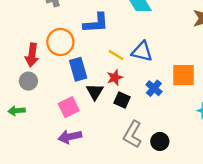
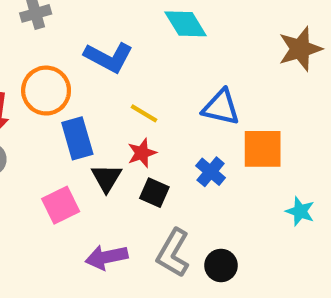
blue L-shape: (96, 23) -> (109, 57), turned 32
blue triangle: (142, 51) -> (221, 107), moved
purple arrow: (70, 137) -> (106, 257), moved

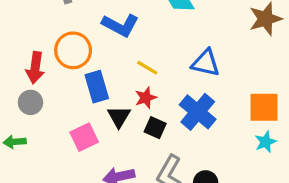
orange square: (263, 149) -> (264, 107), moved
blue cross: (211, 172) -> (198, 112), size x1.6
cyan star: (300, 211) -> (266, 142), turned 30

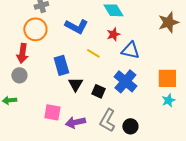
orange circle: (73, 50) -> (35, 29), moved
red star: (146, 98) -> (113, 34), moved
pink square: (84, 137) -> (52, 112), moved, turned 36

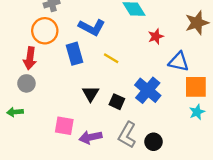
red star: (113, 34) -> (156, 36), moved
blue triangle: (130, 50) -> (179, 62), moved
blue rectangle: (61, 65) -> (75, 54), moved

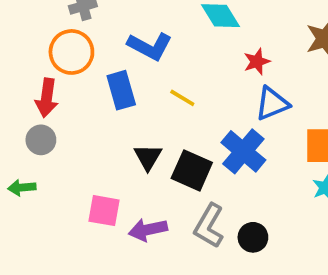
blue triangle: (179, 62) -> (272, 104), moved, turned -35
black square: (117, 102) -> (192, 170), size x1.5

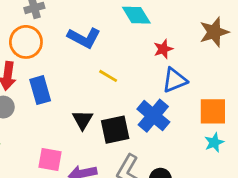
blue rectangle: (121, 90) -> (40, 90), moved
black square: (192, 170) -> (115, 130), turned -36

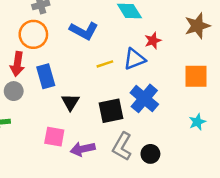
yellow line: (108, 76) -> (105, 64), turned -49
blue triangle: (175, 80) -> (134, 59), moved
orange square: (213, 111) -> (196, 76), moved
black triangle: (83, 120) -> (70, 102), moved

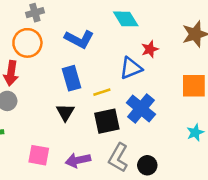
yellow line: (105, 64) -> (102, 92), moved
blue rectangle: (46, 76) -> (72, 78), moved
pink square: (54, 137) -> (39, 155), moved

